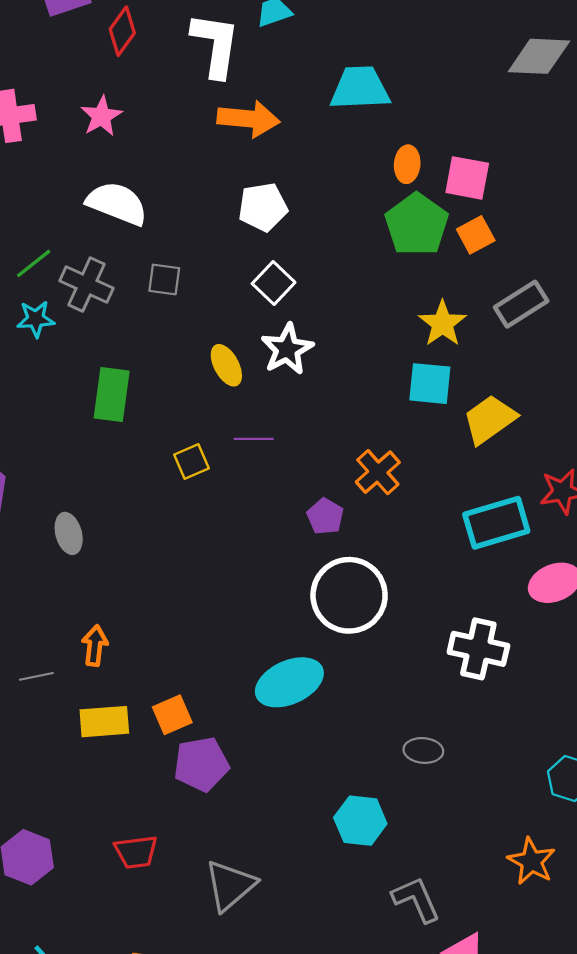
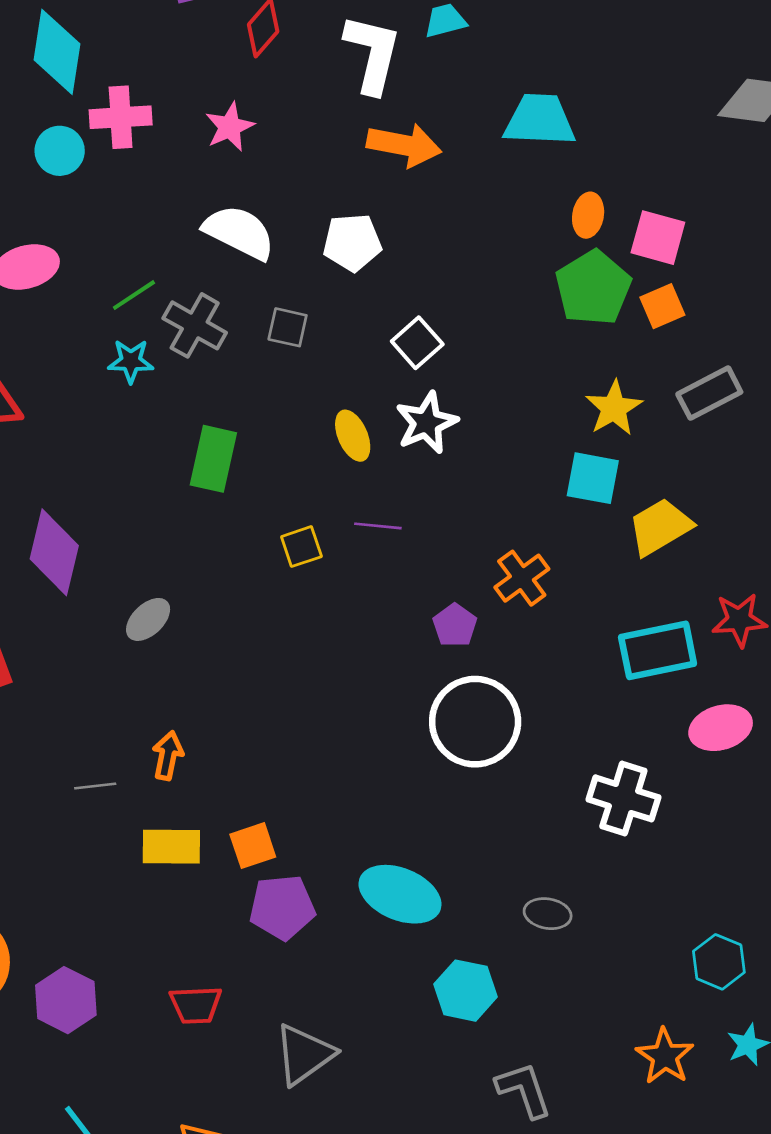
white pentagon: (263, 207) -> (352, 242), moved
gray ellipse: (69, 533) -> (148, 619), turned 57
cyan ellipse: (289, 682) -> (400, 894), moved, turned 42

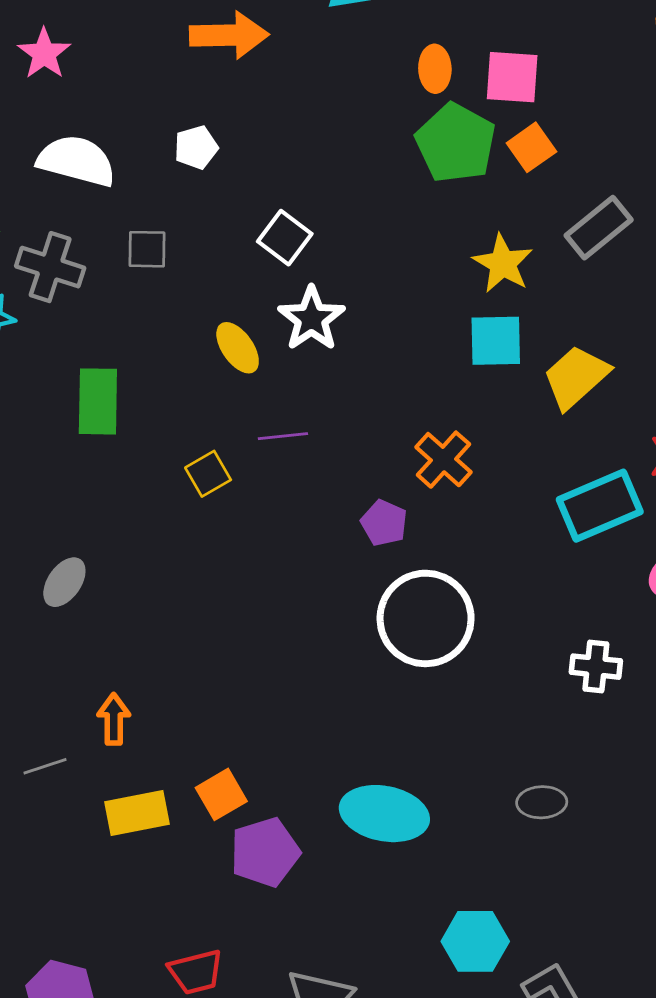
white pentagon: (352, 242) -> (196, 147), size x0.7
white cross: (623, 798) -> (596, 667), size x0.7
cyan hexagon: (466, 991) -> (475, 941), moved

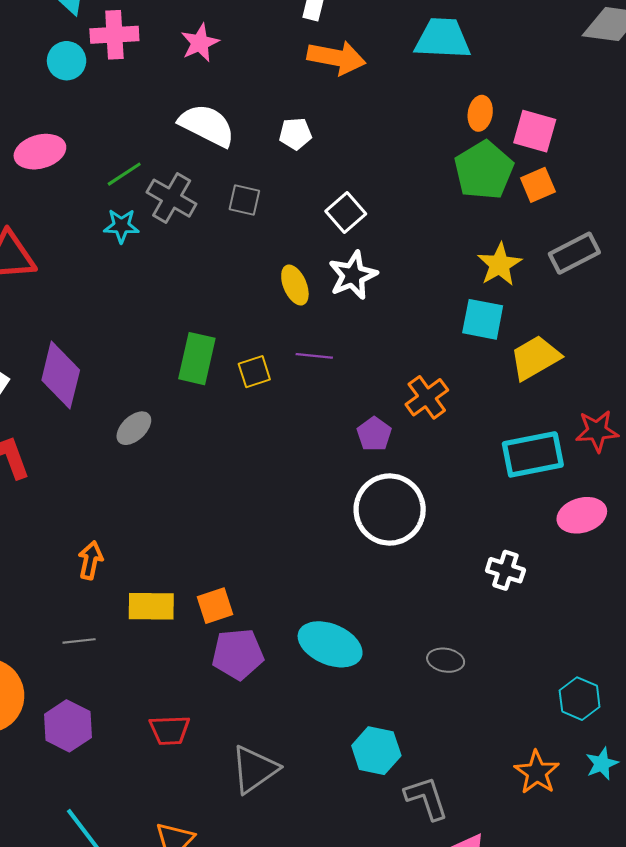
green rectangle: (98, 401) -> (197, 359), moved
orange arrow: (114, 719) -> (90, 560), moved
gray line: (45, 766) -> (79, 641), moved

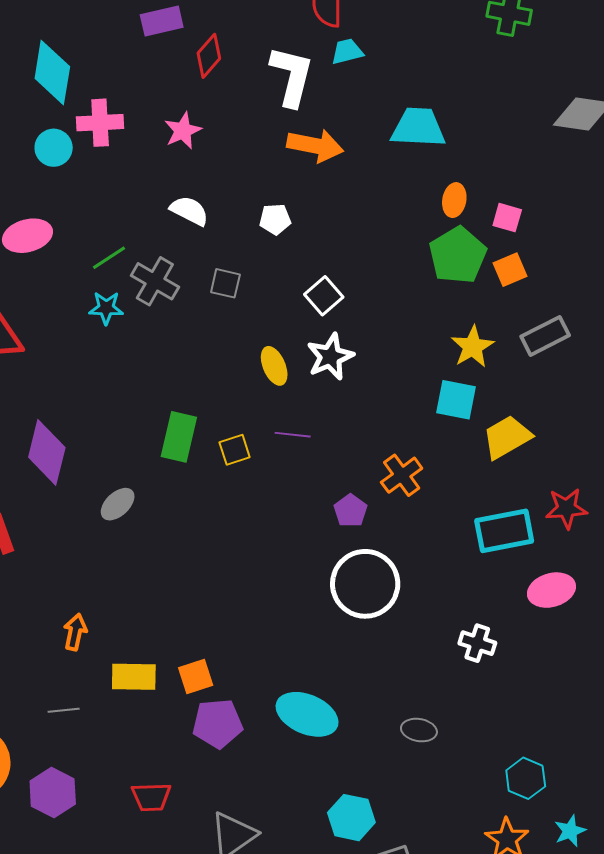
white semicircle: (207, 125) -> (189, 211), size x0.7
pink square: (535, 131) -> (507, 218), size x0.7
cyan hexagon: (580, 699) -> (526, 778), moved

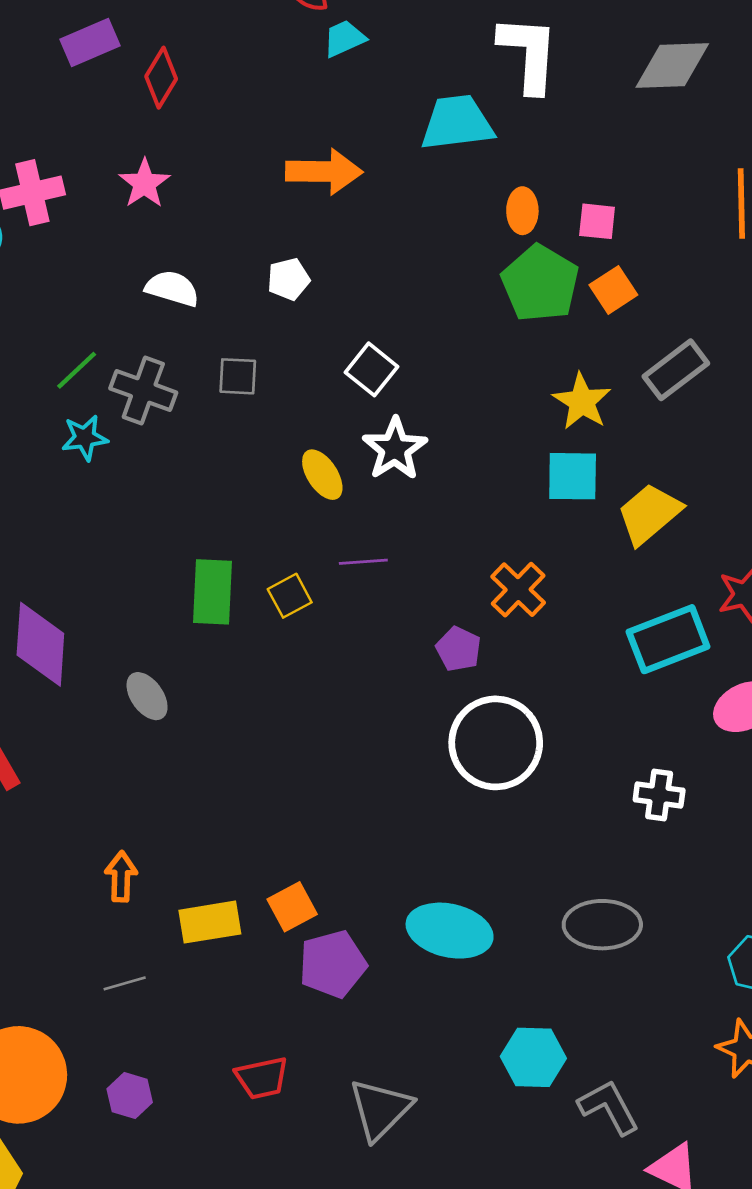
white L-shape: (292, 76) -> (529, 54), moved
gray ellipse: (118, 504) -> (147, 696), turned -72
gray ellipse: (419, 730) -> (602, 925), size x1.6
purple hexagon: (53, 793) -> (130, 1096), size x0.7

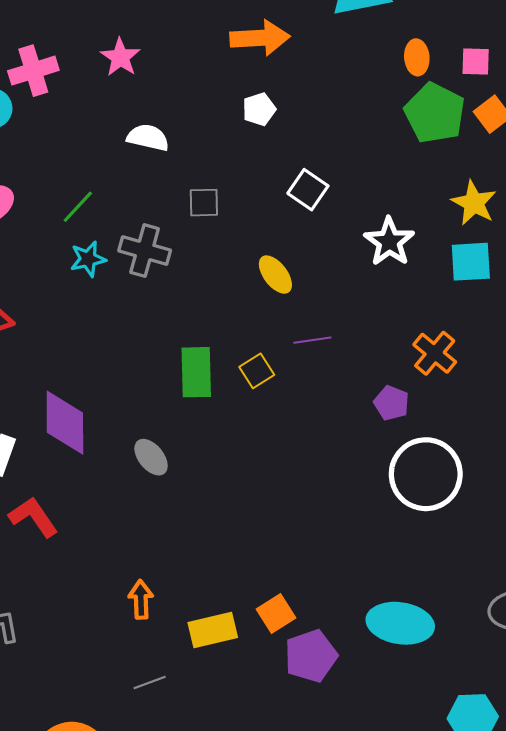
white pentagon: (288, 279) -> (259, 109), moved
gray cross: (143, 390) -> (145, 251), moved
white star: (395, 449) -> (389, 242), moved

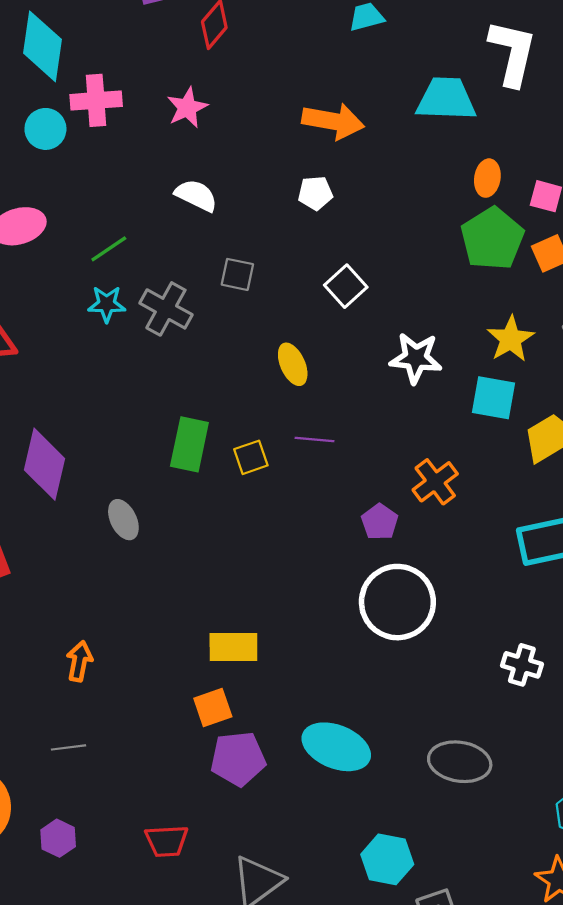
white star: (389, 242) -> (416, 358), turned 30
yellow rectangle: (213, 630) -> (233, 647), moved

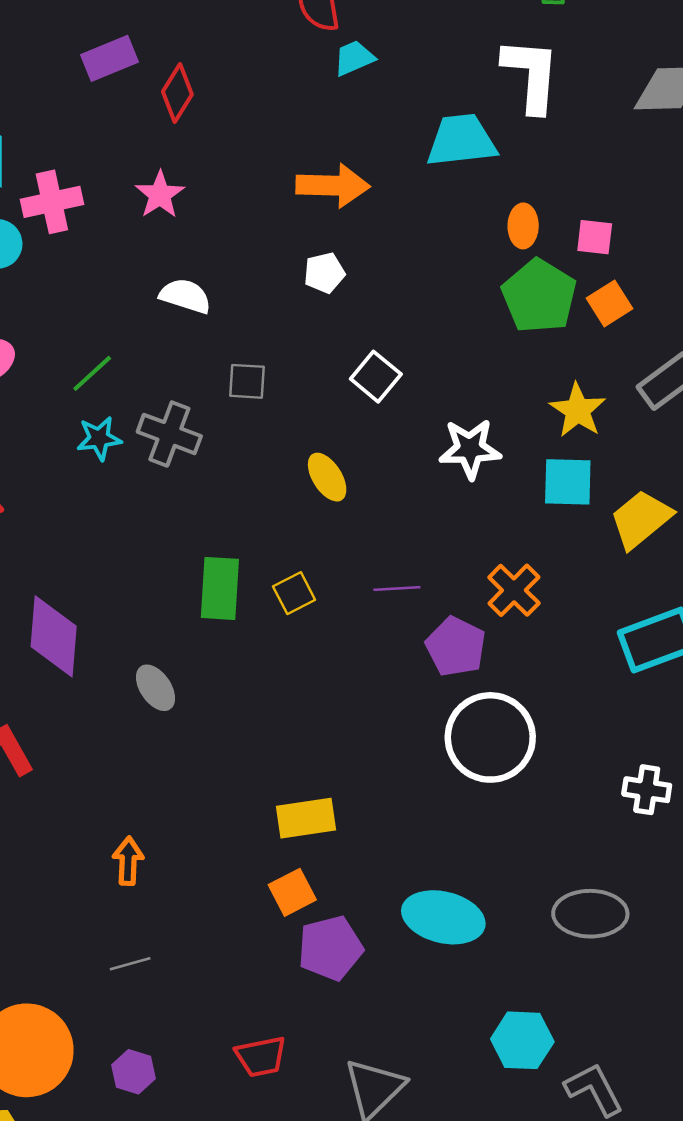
purple line: (314, 439) -> (397, 588), moved
purple pentagon: (380, 522) -> (456, 647), size x1.4

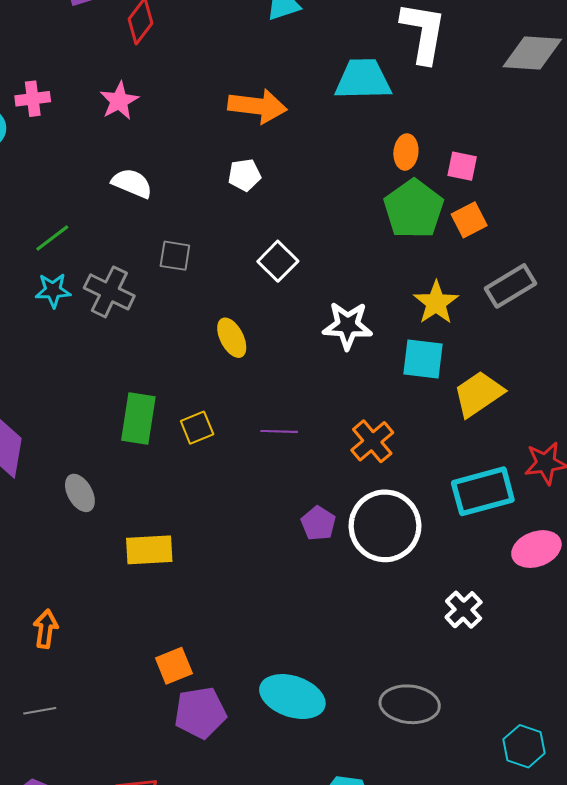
pink cross: (52, 202) -> (33, 99), size x0.7
purple pentagon: (456, 647) -> (318, 523), moved, size x0.7
white circle: (490, 737) -> (385, 526), moved
white cross: (647, 790) -> (464, 610), turned 33
yellow rectangle: (306, 818) -> (149, 550), moved

